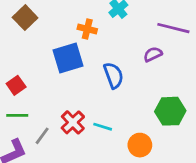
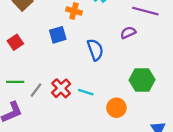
blue square: (68, 58) -> (58, 35), size x0.7
red square: (16, 85) -> (15, 42), moved
gray line: (42, 136) -> (36, 90), moved

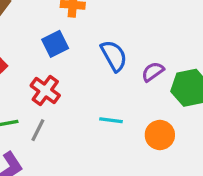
purple semicircle: (128, 33) -> (153, 72), moved
red cross: (61, 88) -> (45, 90), moved

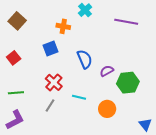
red cross: (45, 90) -> (54, 82), moved
gray line: (38, 130) -> (50, 105), moved

